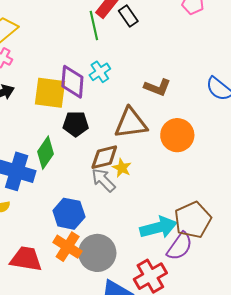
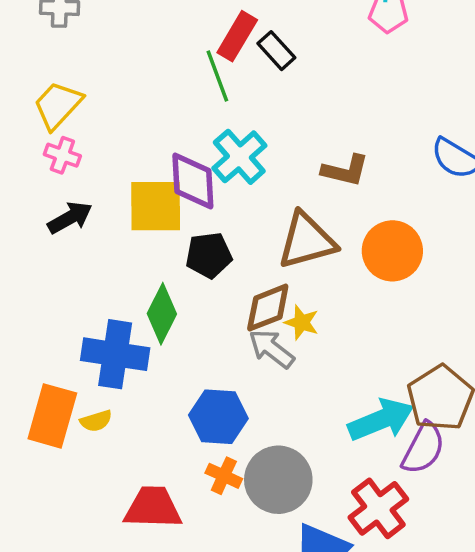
cyan cross: (100, 72) -> (239, 157), size x1.4
orange cross: (68, 247) -> (224, 476), size x0.7

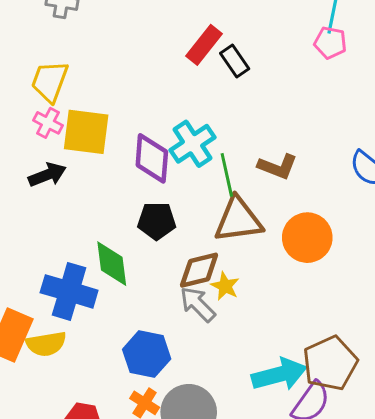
green line: (217, 76) -> (227, 175), moved
yellow trapezoid: (58, 105) -> (50, 81), turned -30
yellow square: (156, 206) -> (86, 132), moved
green diamond: (162, 314) -> (112, 264), turned -42
yellow semicircle: (96, 421) -> (46, 344), size x1.5

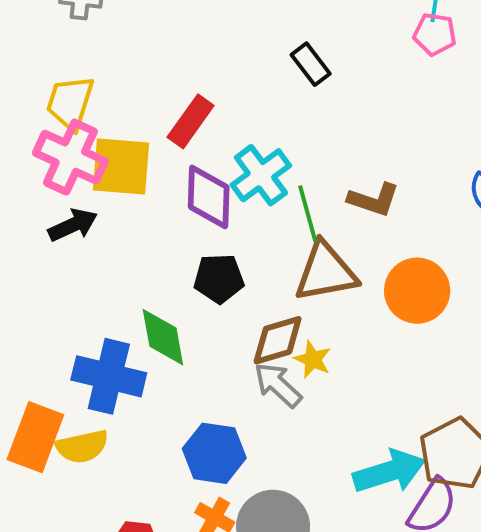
red rectangle: (204, 45) -> (191, 121), moved
pink cross: (48, 123) -> (70, 157), size x1.8

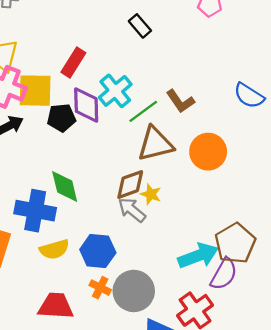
brown L-shape: (374, 200) -> (180, 101), turned 40
green line: (308, 214) -> (143, 111), turned 72
black pentagon: (219, 278) -> (61, 118), moved
yellow semicircle: (82, 446) -> (54, 249), moved

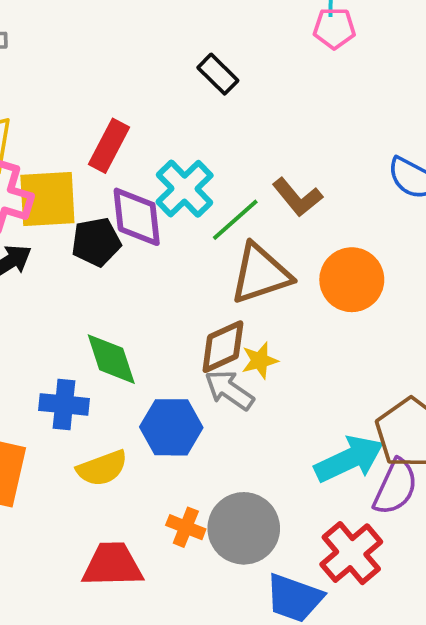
yellow star: (151, 194) -> (260, 361), turned -30
blue cross: (35, 211) -> (64, 404), size x0.7
blue hexagon: (98, 251) -> (171, 427), moved

